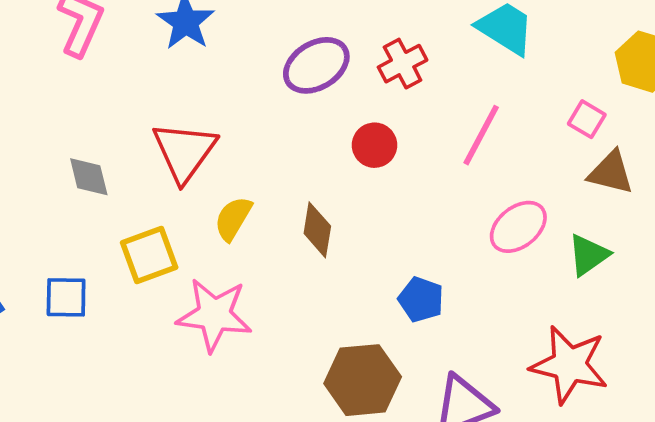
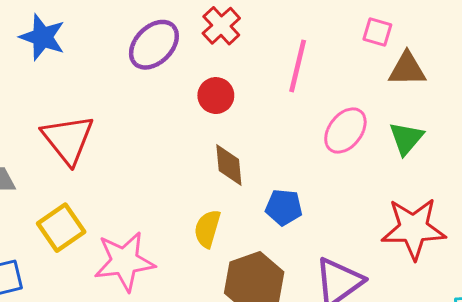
yellow semicircle: (233, 218) -> (207, 229), moved
brown diamond: (317, 230) -> (229, 165), moved

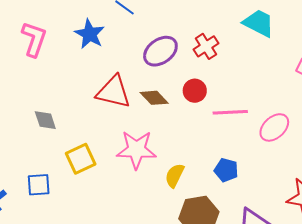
pink line: (298, 66) -> (230, 112), moved, turned 64
red triangle: (68, 139) -> (113, 92), moved, turned -48
brown diamond: (229, 165) -> (154, 98), moved, turned -48
pink star: (124, 261) -> (136, 150), moved

